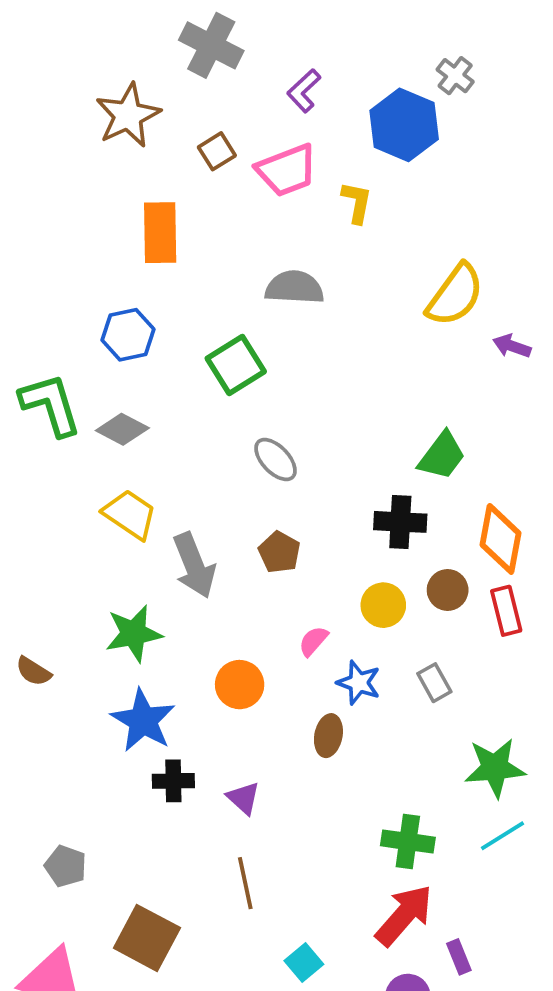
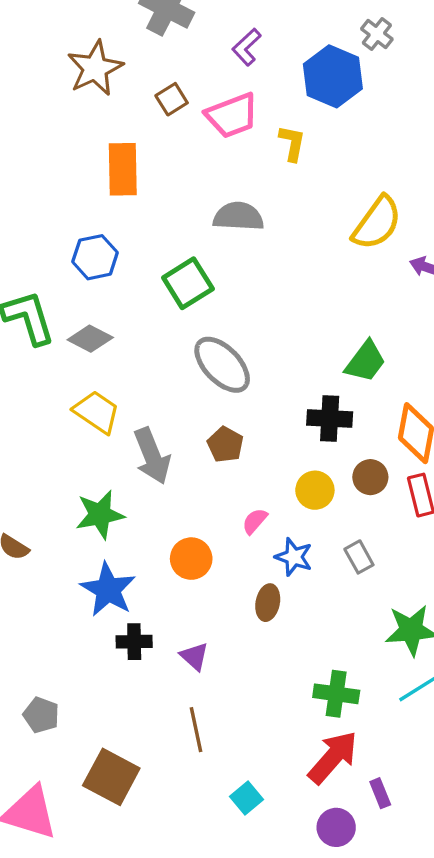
gray ellipse: (275, 460) -> (222, 365), size x1.5

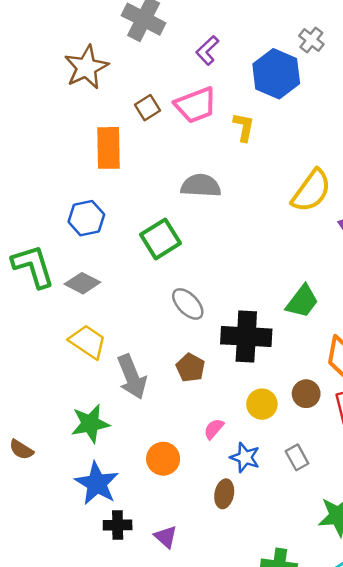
brown square: (172, 99) -> (147, 108), moved
gray ellipse: (222, 365) -> (188, 304), size x0.7
black cross: (330, 418) -> (246, 336), moved, size x1.4

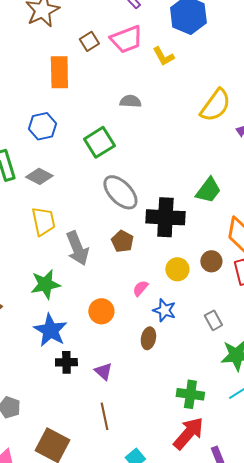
yellow L-shape: (244, 127) -> (163, 56), turned 140
gray semicircle: (201, 186) -> (130, 101), size x0.7
gray ellipse: (188, 304) -> (120, 192), size x1.4
yellow trapezoid: (88, 342) -> (43, 221), turned 44
gray rectangle: (297, 457) -> (213, 320), moved

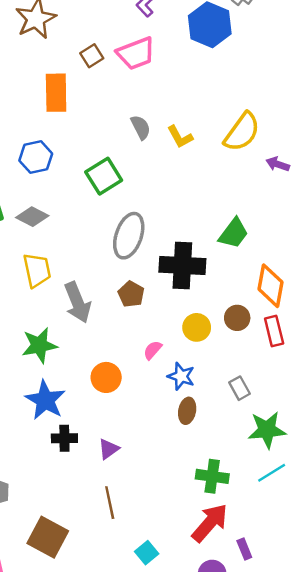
yellow L-shape: (163, 56) -> (180, 137), moved
gray semicircle: (130, 101) -> (141, 127), turned 60
gray ellipse: (120, 192) -> (129, 236), turned 63
brown ellipse: (148, 338) -> (187, 411), moved
purple triangle: (103, 371) -> (108, 449), turned 42

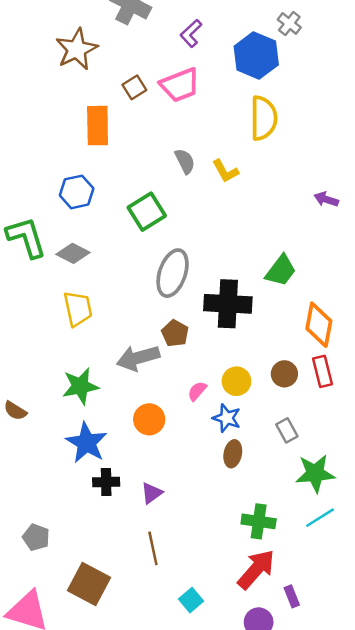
yellow semicircle: (242, 132) -> (264, 118), moved, turned -36
gray arrow: (78, 302) -> (138, 358), moved, turned 96
brown circle: (237, 318) -> (284, 374), moved
yellow circle: (197, 327) -> (236, 381), moved

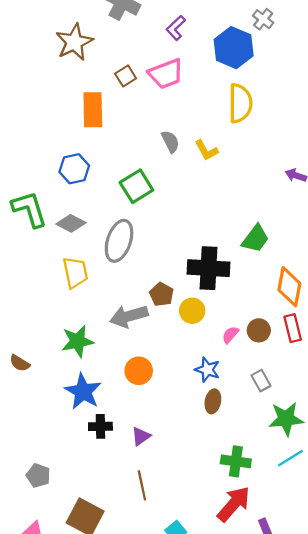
gray ellipse: (173, 273) -> (119, 241), moved
yellow circle: (236, 381) -> (192, 311), moved
pink semicircle: (197, 391) -> (230, 335), moved

